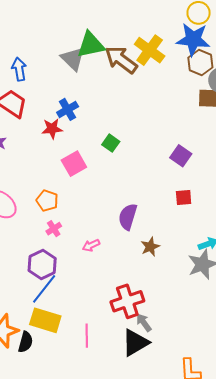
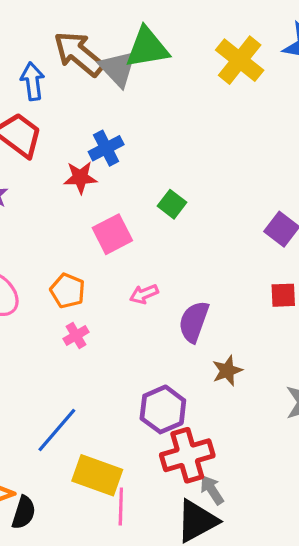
brown arrow: (121, 60) -> (79, 54), moved
pink arrow: (91, 245) -> (144, 294), moved
purple hexagon: (42, 264) -> (163, 409), moved
yellow rectangle: (45, 320) -> (97, 475), moved

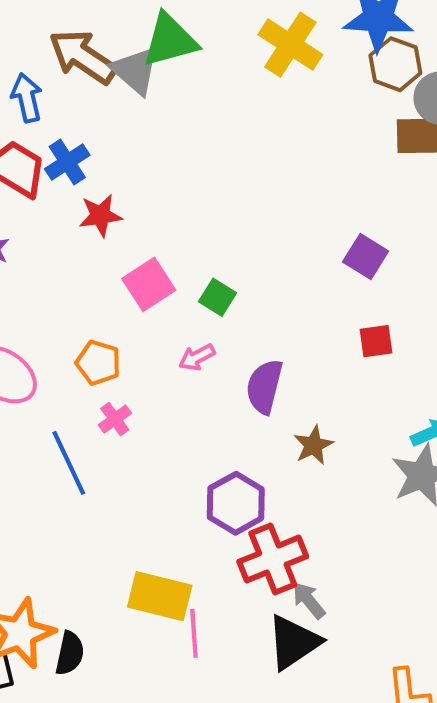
blue cross: (106, 148) -> (67, 162), moved
green square: (172, 204) -> (217, 297), moved
blue line: (57, 430) -> (69, 463), moved, turned -60

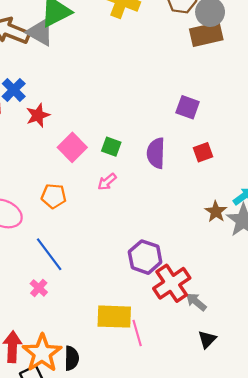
purple semicircle: (264, 387) -> (156, 153), moved
pink cross: (115, 419) -> (39, 288), moved
brown star: (314, 445) -> (216, 212), moved
black triangle: (294, 642) -> (207, 339), moved, size x0.6

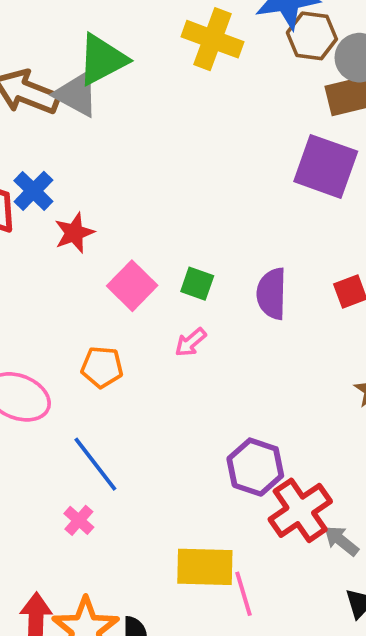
purple square: (188, 107) -> (326, 166), moved, size x1.6

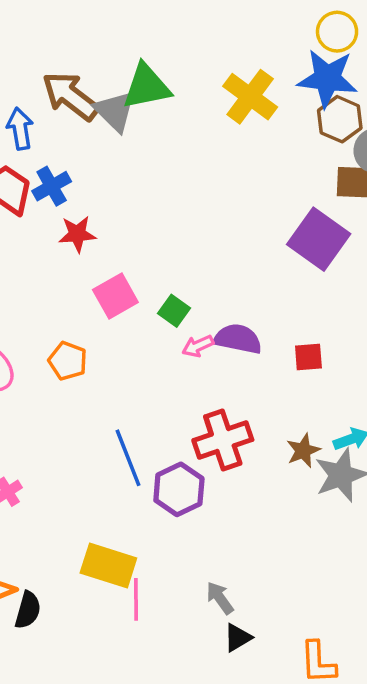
purple semicircle: (272, 294) -> (238, 339), turned 84
pink arrow: (191, 342) -> (198, 346), moved
blue line: (95, 464) -> (128, 458), moved
red cross: (300, 510) -> (223, 440), moved
gray arrow: (341, 541) -> (220, 598), moved

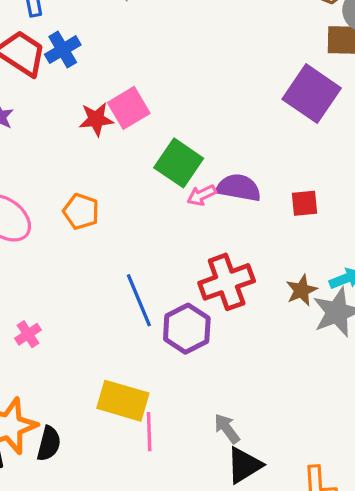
red star: (77, 234) -> (96, 119), moved
pink square: (115, 296) -> (129, 108), moved
green square: (174, 311) -> (179, 163), size x1.6
black triangle: (238, 638) -> (244, 465), size x1.4

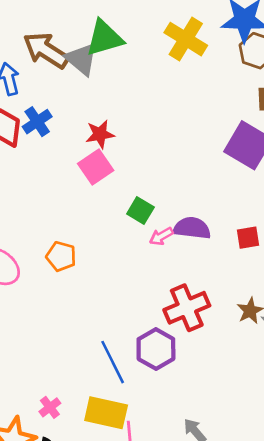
red star: (96, 119) -> (100, 134), moved
green square: (179, 163) -> (140, 210), size x0.7
blue line: (139, 300) -> (113, 362), moved
pink cross: (28, 334) -> (50, 407), moved

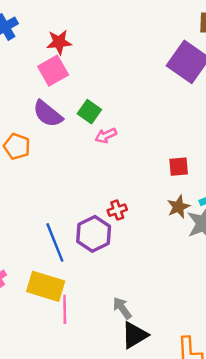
purple semicircle: (192, 228) -> (48, 114), moved, turned -152
red square: (248, 238) -> (179, 167), moved
red cross: (187, 308) -> (117, 210), moved, size x0.5

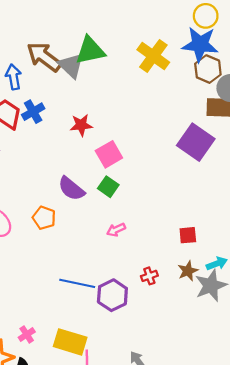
pink square: (53, 71) -> (109, 154), moved
pink arrow: (106, 136) -> (116, 230), moved
red cross: (117, 210) -> (149, 276), moved
blue line: (55, 242) -> (77, 283), moved, turned -56

